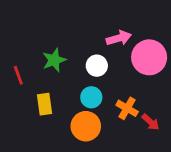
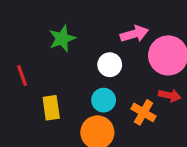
green star: (54, 60) -> (62, 39), moved
red arrow: (150, 122) -> (170, 95), moved, turned -30

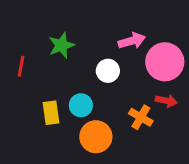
red line: (22, 75) -> (21, 66), moved, turned 30
cyan circle: (104, 100) -> (81, 105), moved

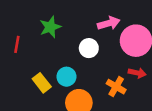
yellow rectangle: (51, 113) -> (42, 83), turned -30

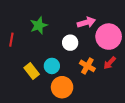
red arrow: (137, 73) -> (110, 63), turned 120
orange cross: (116, 87) -> (87, 66), moved

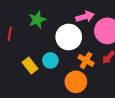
white circle: (70, 43) -> (69, 37), size x1.6
orange circle: (62, 87) -> (76, 82), moved

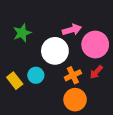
orange cross: (86, 60) -> (73, 75), turned 35
orange circle: (76, 82) -> (75, 100), moved

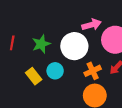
green star: (22, 33) -> (41, 44), moved

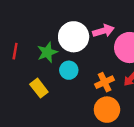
white circle: (74, 46) -> (74, 37), moved
cyan circle: (55, 71) -> (69, 70), moved

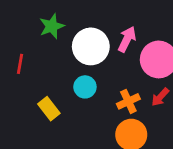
pink arrow: (103, 31) -> (127, 39), turned -48
green star: (47, 52) -> (52, 26), moved

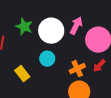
green star: (52, 26) -> (24, 27), moved, turned -30

